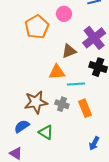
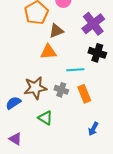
brown triangle: (69, 51) -> (56, 31), moved
orange triangle: (57, 72) -> (48, 52), moved
blue semicircle: (22, 126) -> (13, 103), moved

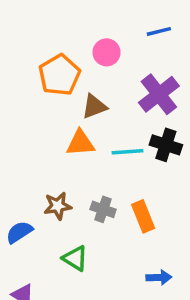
cyan line: (75, 70) -> (127, 152), moved
brown star: (35, 88) -> (58, 206), size x0.7
blue arrow: (93, 129) -> (159, 277), turned -120

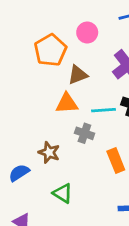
brown star: (58, 206) -> (49, 152), turned 30
gray cross: (103, 209) -> (84, 133), moved

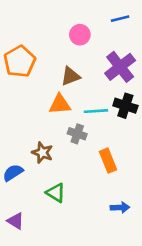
orange pentagon: (50, 50) -> (20, 61), moved

